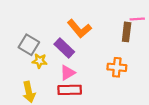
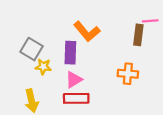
purple rectangle: (64, 48) -> (70, 53), turned 48

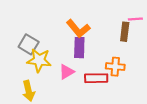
purple rectangle: (70, 53) -> (79, 48), moved
yellow star: (43, 67) -> (39, 60), size x1.6
red rectangle: (76, 98) -> (96, 78), moved

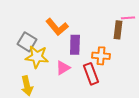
orange L-shape: (78, 29) -> (57, 27), moved
orange cross: (115, 67) -> (101, 56), moved
red rectangle: (96, 78) -> (91, 74), turned 70

